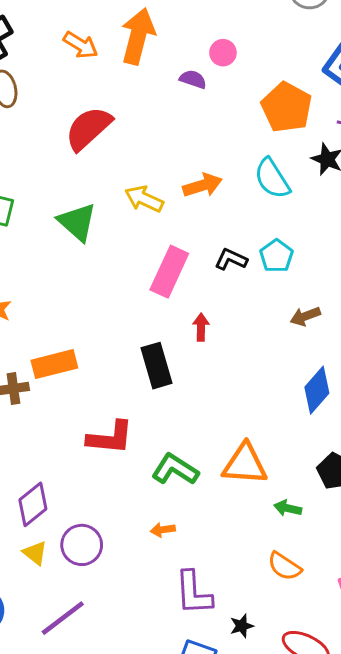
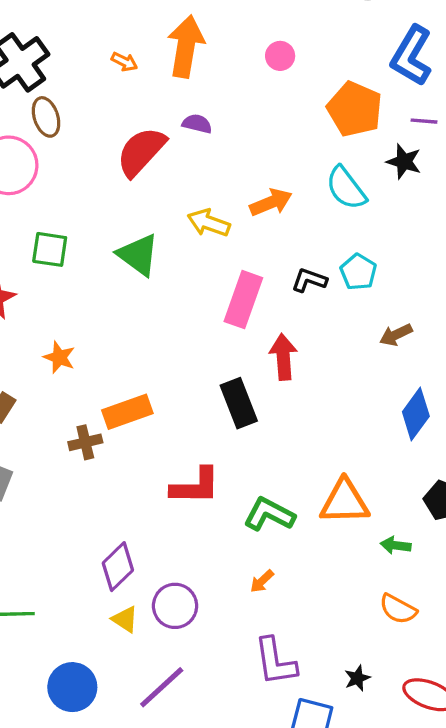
orange arrow: (81, 45) -> (124, 62), size x0.7
purple semicircle: (193, 79) -> (197, 124), moved
red arrow: (201, 327) -> (283, 357), size x1.5
orange arrow: (163, 530) -> (262, 581), turned -30
purple L-shape: (193, 593) -> (275, 662), moved

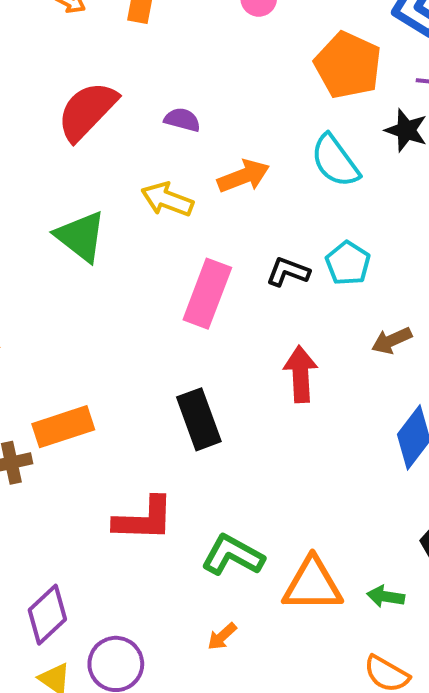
purple semicircle: (197, 124) -> (182, 120), moved
red arrow: (283, 357) -> (301, 374), moved
orange triangle: (345, 502) -> (313, 585), moved

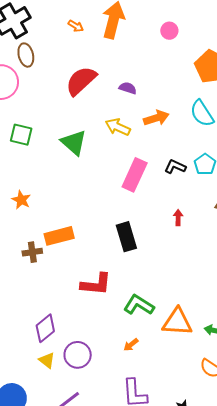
red arrow: (301, 374) -> (178, 218), size x0.6

